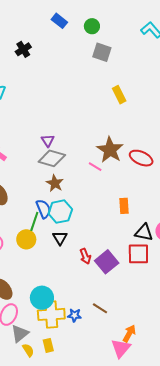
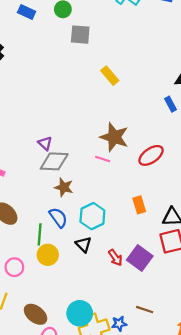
red ellipse: (141, 158) -> (151, 155), moved, turned -45
orange rectangle: (124, 206) -> (139, 205), moved
cyan hexagon: (60, 212) -> (92, 216), moved
green line: (34, 221) -> (40, 234), moved

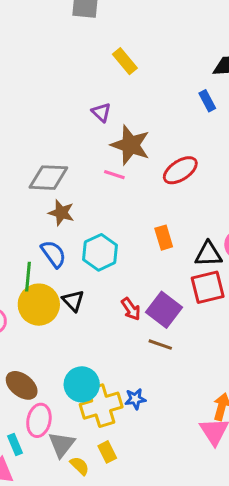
purple triangle: (45, 143) -> (101, 112), moved
black triangle: (83, 244) -> (73, 301), moved
yellow circle: (48, 255) -> (39, 305), size x1.4
brown line: (145, 310) -> (160, 345), moved

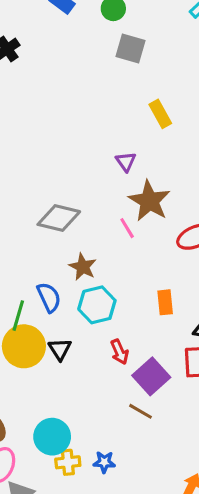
pink line: (114, 175) -> (127, 228), turned 30
brown star: (61, 213) -> (83, 267), moved
red arrow: (131, 309) -> (120, 352), moved
yellow cross: (101, 406) -> (68, 462), size x0.6

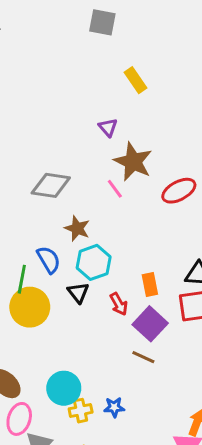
orange rectangle: (165, 302) -> (150, 284), moved
black triangle: (60, 349) -> (78, 293), moved

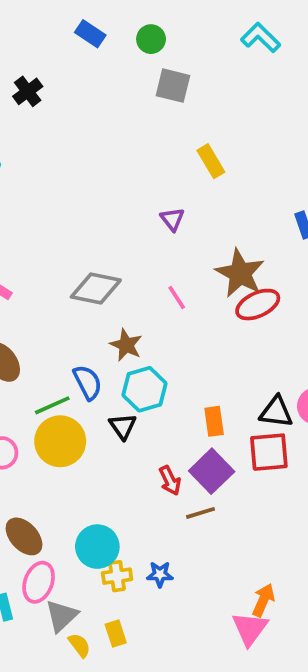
brown star: (133, 162) -> (240, 273), moved
green line: (22, 279) -> (52, 405), turned 52
red arrow: (119, 304) -> (170, 481), moved
brown line: (143, 357) -> (201, 513), turned -45

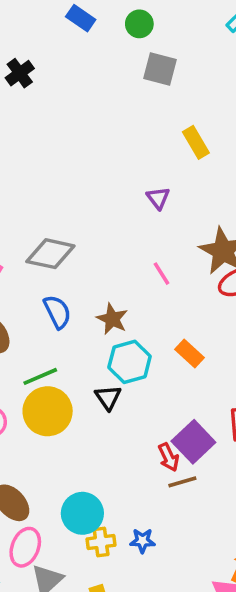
gray diamond: (96, 288) -> (50, 254), moved
blue semicircle: (88, 382) -> (57, 312), moved
orange rectangle: (214, 421) -> (190, 353), moved, turned -40
red arrow: (170, 481) -> (169, 457), moved

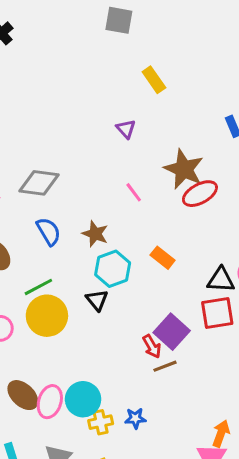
pink ellipse: (25, 547) -> (50, 402), moved

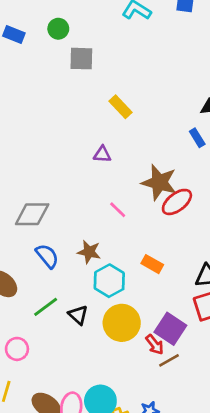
purple triangle: (126, 129) -> (102, 154), turned -36
black triangle: (97, 300) -> (78, 315), moved
yellow circle: (47, 316) -> (122, 323), moved

